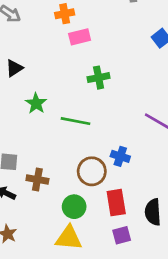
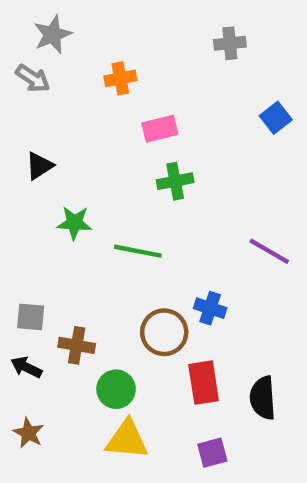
pink rectangle: (80, 37) -> (160, 129), moved
green star: (36, 103) -> (74, 223), turned -30
green circle: (74, 207) -> (116, 389), moved
purple square: (122, 235) -> (212, 453), moved

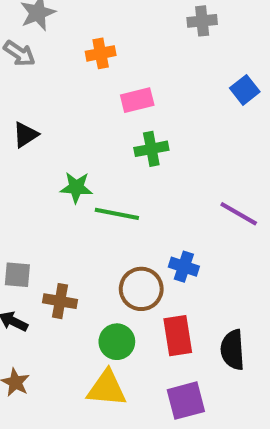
green star: (74, 223) -> (76, 187), moved
green circle: (116, 389) -> (117, 342), moved
purple square: (212, 453) -> (186, 401), size x1.4

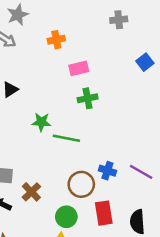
purple line: (239, 214) -> (141, 172), moved
brown cross: (60, 301) -> (31, 192), turned 36

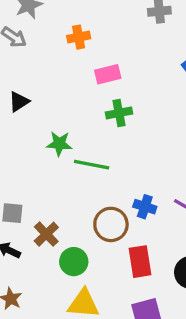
green circle: (66, 217) -> (74, 262), moved

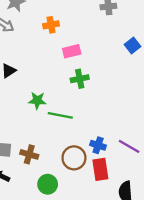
brown cross: (46, 234) -> (29, 154), moved, turned -30
red rectangle: (140, 262) -> (100, 169), moved

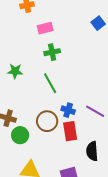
green line: (60, 115) -> (50, 83), moved, turned 50
green circle: (48, 184) -> (20, 135), moved

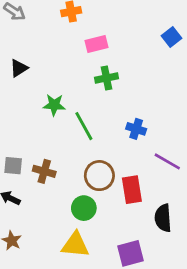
green line: (50, 83) -> (84, 126), moved
blue cross: (68, 110) -> (136, 129), moved
green circle: (20, 135) -> (84, 208), moved

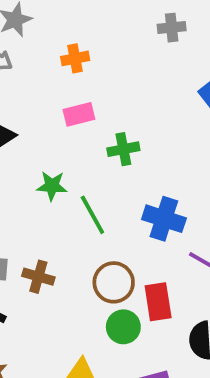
pink rectangle: (97, 44) -> (79, 114), moved
blue cross: (136, 129) -> (164, 219), size x1.5
green circle: (84, 208) -> (123, 327), moved

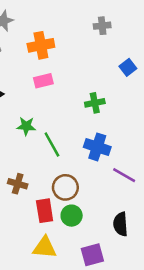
orange cross: (75, 58) -> (41, 45), size x1.5
green cross: (123, 149) -> (95, 103), moved
red rectangle: (158, 302) -> (45, 211), moved

